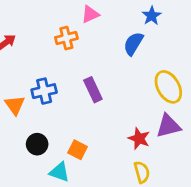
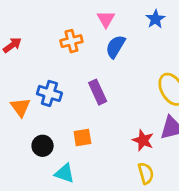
pink triangle: (90, 14) -> (106, 19), moved, turned -36
blue semicircle: (133, 44) -> (116, 47), moved
blue cross: (44, 91) -> (49, 93), turned 30
orange square: (78, 150) -> (82, 137), moved, turned -36

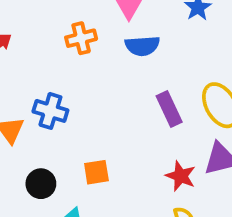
blue semicircle: (116, 47) -> (142, 46), turned -125
purple rectangle: (98, 92) -> (169, 109), moved

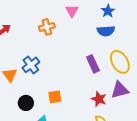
blue semicircle: (142, 46) -> (106, 31), moved
blue cross: (50, 111) -> (31, 65), turned 36

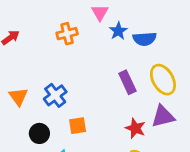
blue star: (108, 11) -> (118, 31), moved
blue cross: (31, 65) -> (55, 95), moved

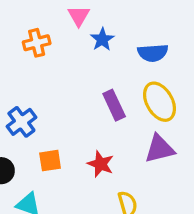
blue semicircle: (145, 39) -> (153, 53), moved
red star: (135, 128) -> (101, 164), moved

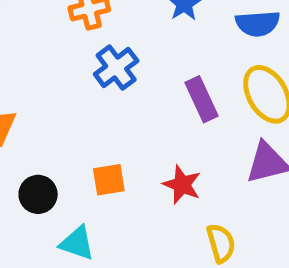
blue cross: (21, 122) -> (116, 67), moved

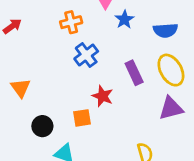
red star: (182, 185) -> (103, 96), moved

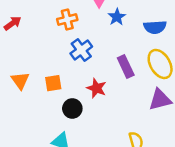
orange square: (82, 118) -> (53, 83), moved
black circle: (42, 126) -> (72, 108), moved

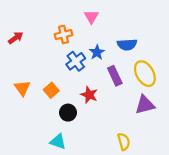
blue star: (117, 17) -> (97, 52), moved
blue semicircle: (155, 27) -> (127, 45), moved
orange square: (53, 83) -> (51, 90), turned -32

